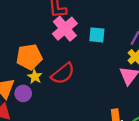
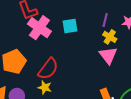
yellow star: (35, 77) -> (45, 87), moved

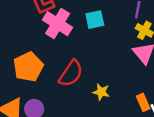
yellow star: (45, 87) -> (101, 92), moved

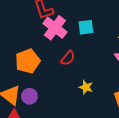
red semicircle: (71, 73) -> (68, 58), moved, size x0.7

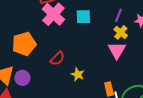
red semicircle: (68, 58) -> (57, 58), moved

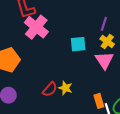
cyan square: (83, 17) -> (78, 44), moved
red semicircle: (57, 58) -> (50, 89), moved

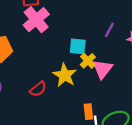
yellow cross: (107, 42) -> (88, 61), moved
yellow star: (65, 88) -> (65, 75), moved, size x1.5

